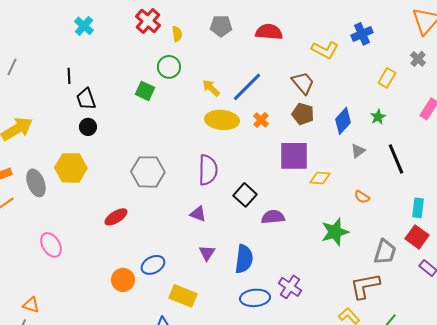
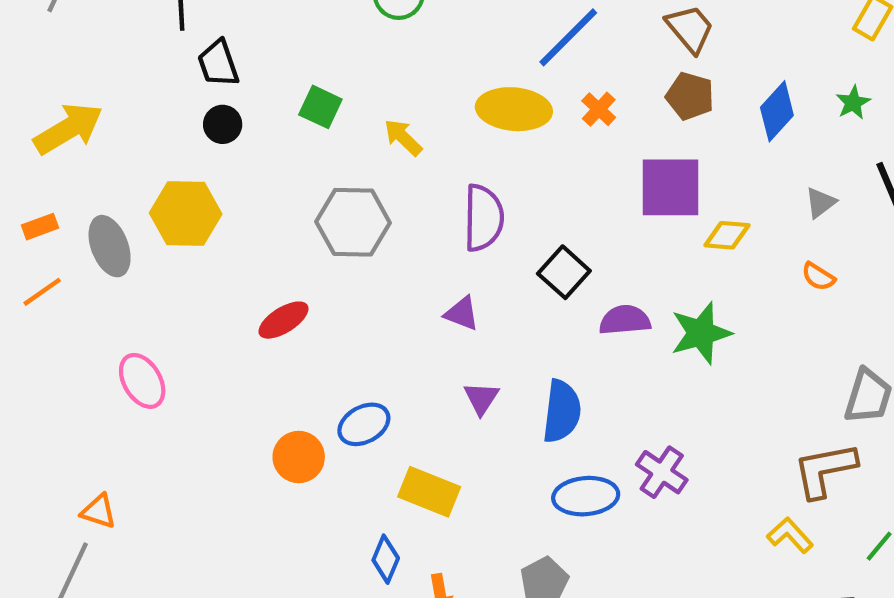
yellow arrow: (211, 88) -> (403, 137), moved
green square: (145, 91) -> (320, 107), moved
gray triangle: (358, 151) -> (820, 203), moved
green star: (335, 232) -> (701, 333), moved

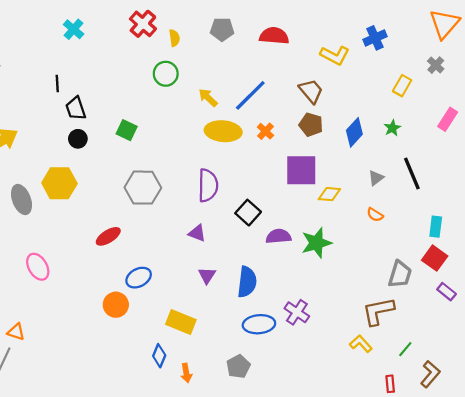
yellow arrow: (403, 137) -> (208, 98), moved
blue ellipse: (364, 424) -> (139, 278), moved

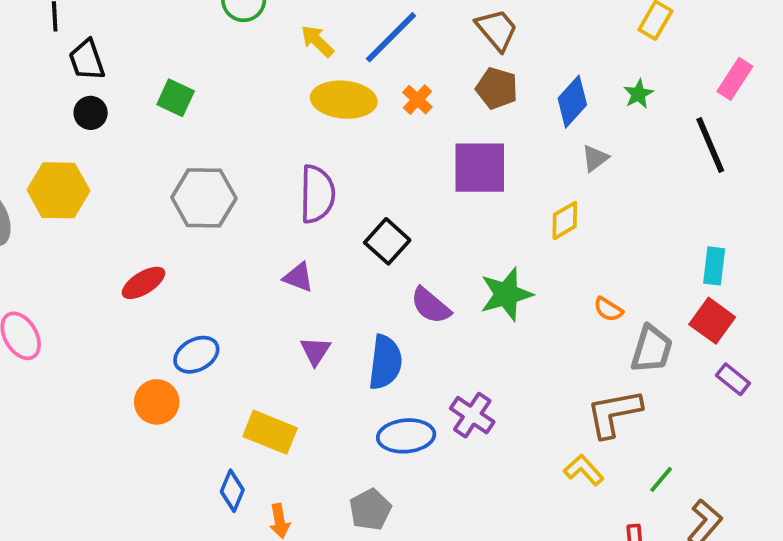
black line: (412, 173) -> (710, 145), moved
gray triangle: (376, 178) -> (595, 158), moved
yellow diamond: (329, 194) -> (565, 221), moved, turned -35
orange semicircle: (375, 215) -> (608, 309), moved
purple semicircle: (278, 236) -> (431, 306), moved, turned -135

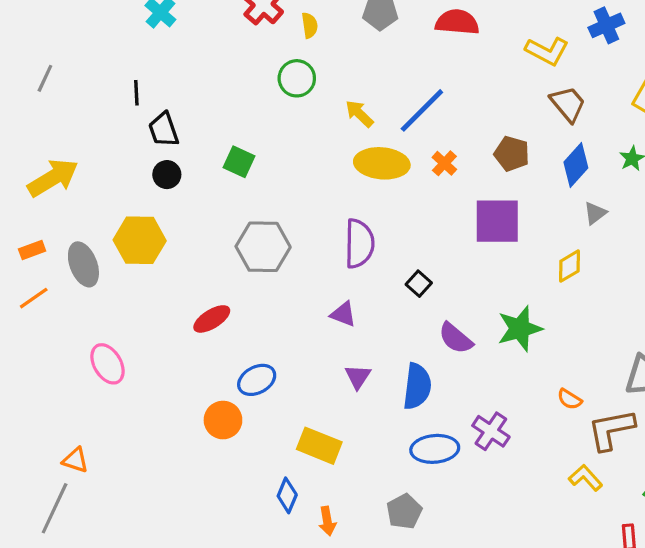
brown trapezoid: (497, 30) -> (568, 104), moved
black square: (387, 241) -> (419, 284), size x0.7
orange semicircle: (608, 309) -> (569, 399), moved

